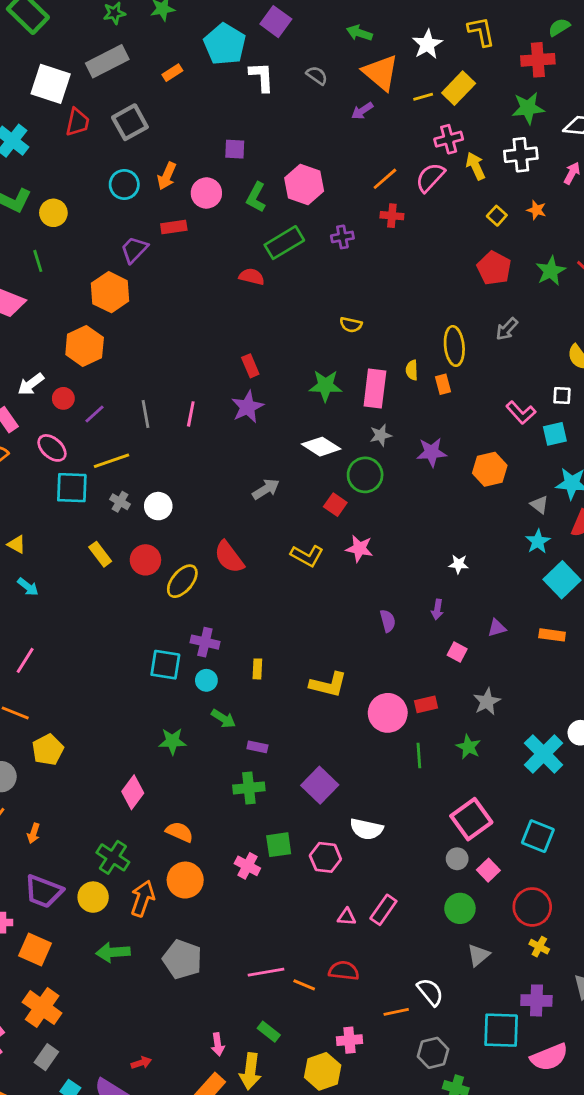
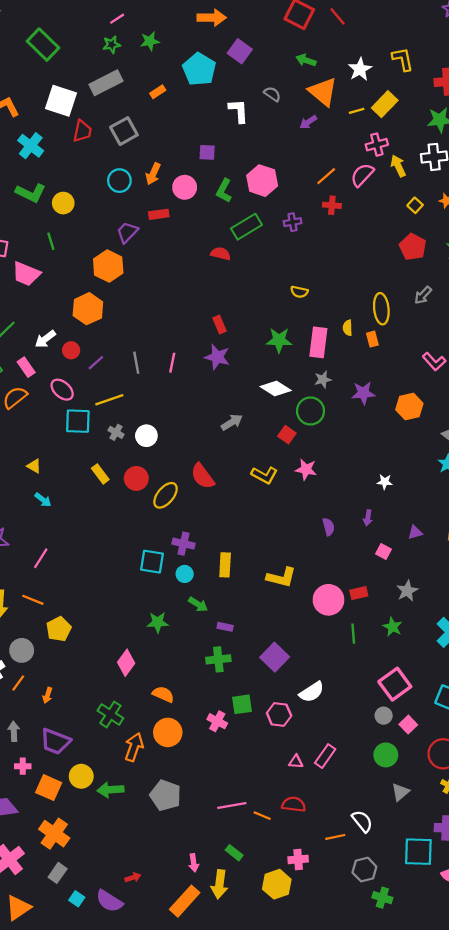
white L-shape: (262, 77) -> (239, 111), moved
purple star: (247, 407) -> (217, 357), turned -30
yellow rectangle: (257, 669) -> (225, 565), size x1.5
white semicircle: (366, 829) -> (312, 692), turned -45
yellow circle: (93, 897) -> (81, 776), moved

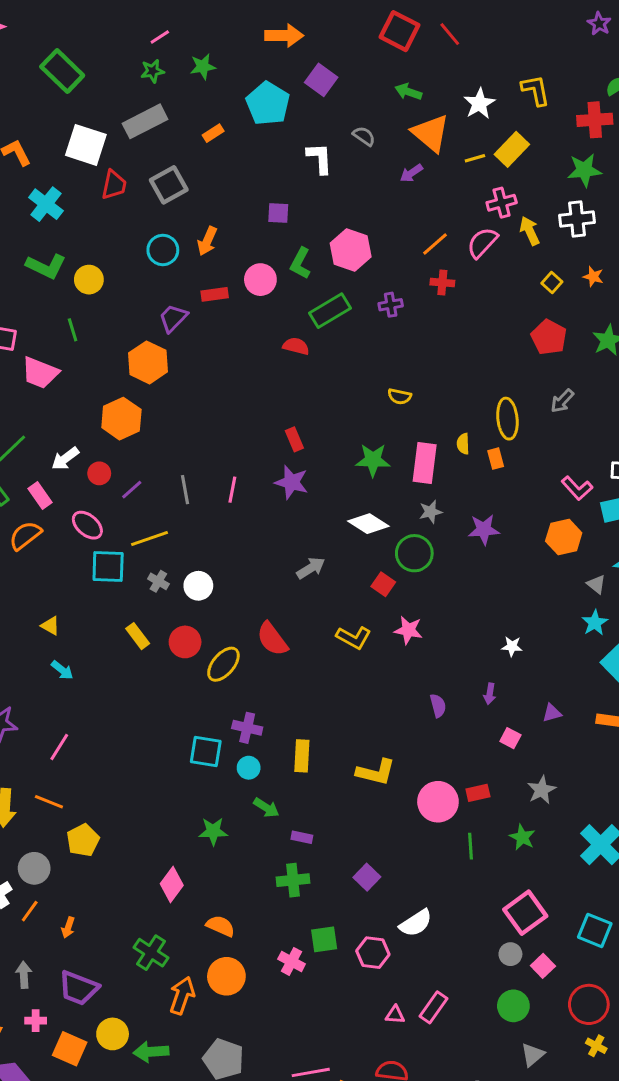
pink circle: (185, 187) -> (260, 280), moved
orange hexagon: (409, 406) -> (564, 537), moved
purple square: (275, 657) -> (367, 877), size x0.7

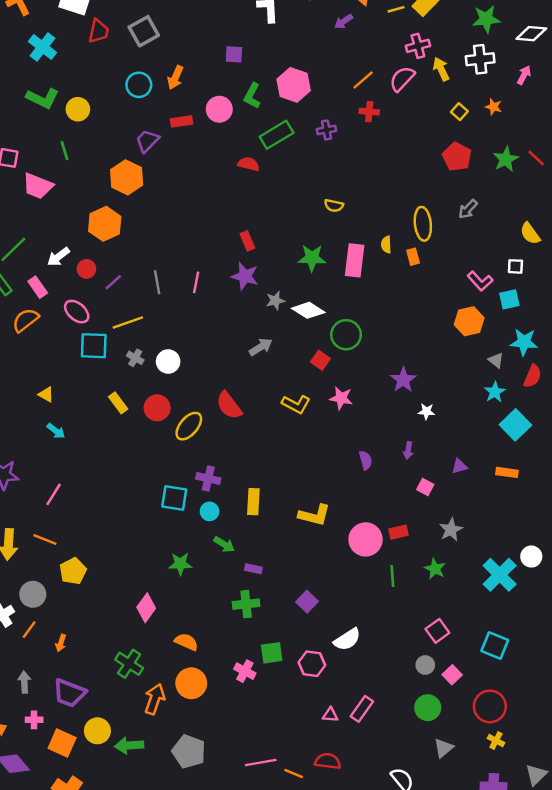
gray star: (431, 512) -> (275, 301), moved
purple star: (484, 530) -> (403, 380), moved, turned -30
pink square: (525, 913) -> (437, 631), size x0.7

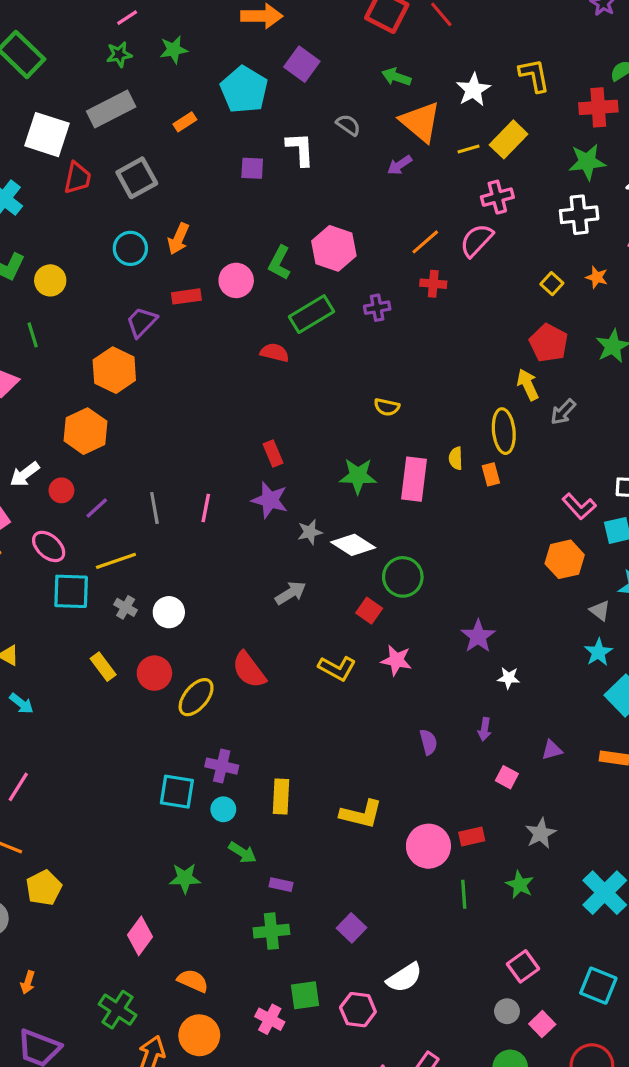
purple square: (234, 54) -> (252, 168), moved
yellow arrow: (441, 69) -> (528, 385), moved

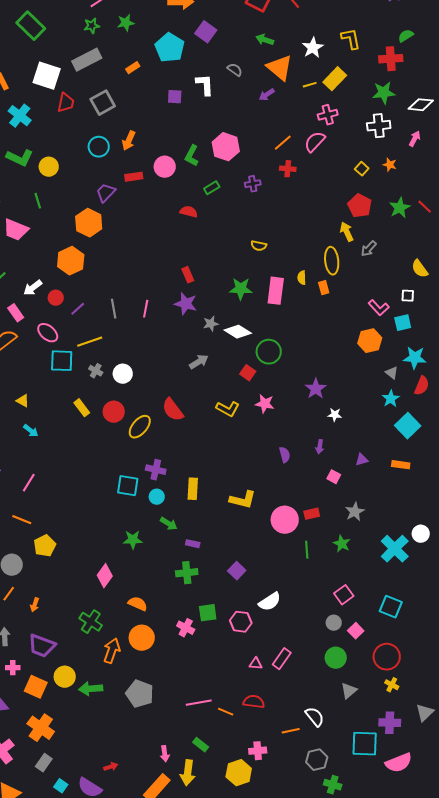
green rectangle: (311, 314) -> (212, 188), size x0.6

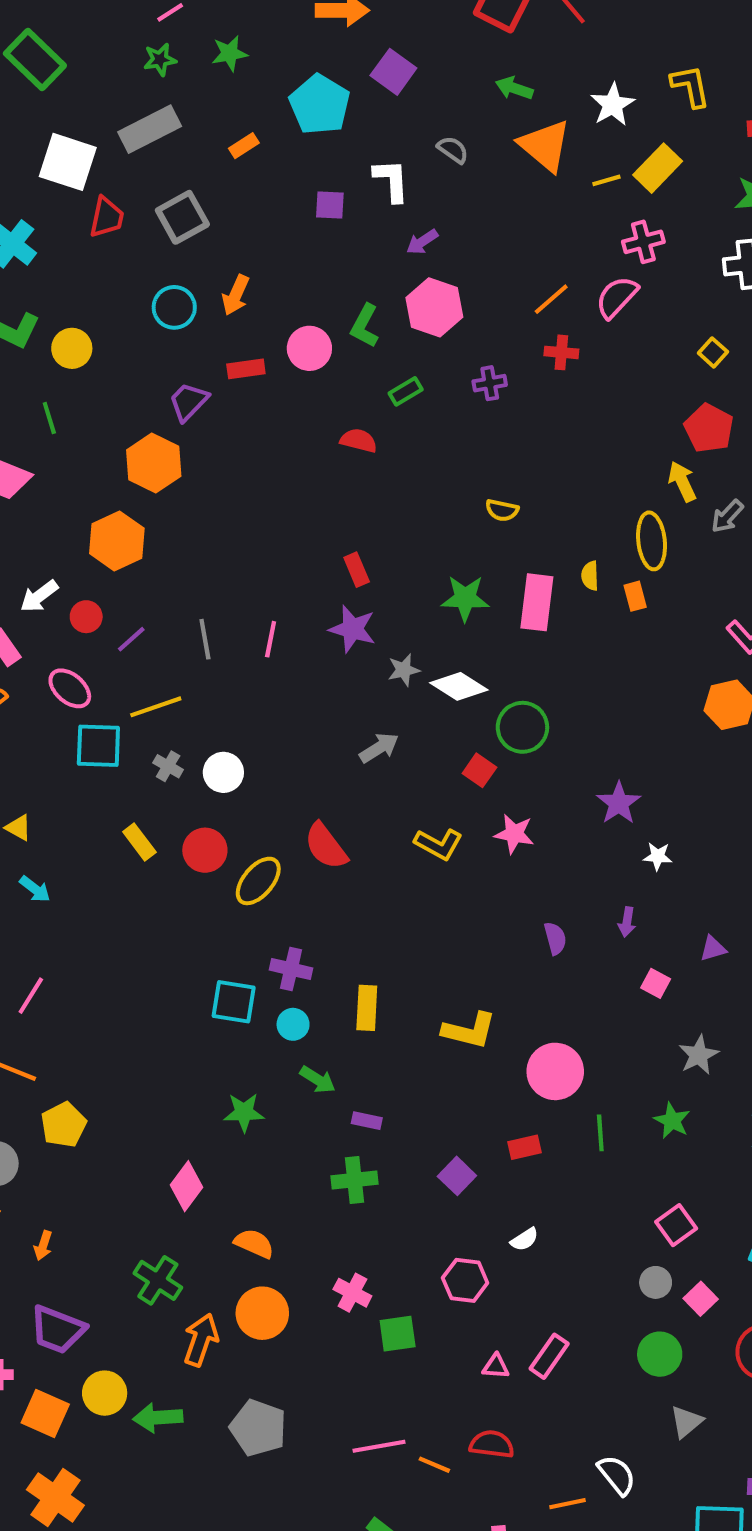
purple arrow: (267, 95) -> (422, 242), moved
red rectangle: (312, 514) -> (525, 1147), moved
white semicircle: (270, 602) -> (525, 1239), size x0.6
green square: (208, 613) -> (398, 1334), moved

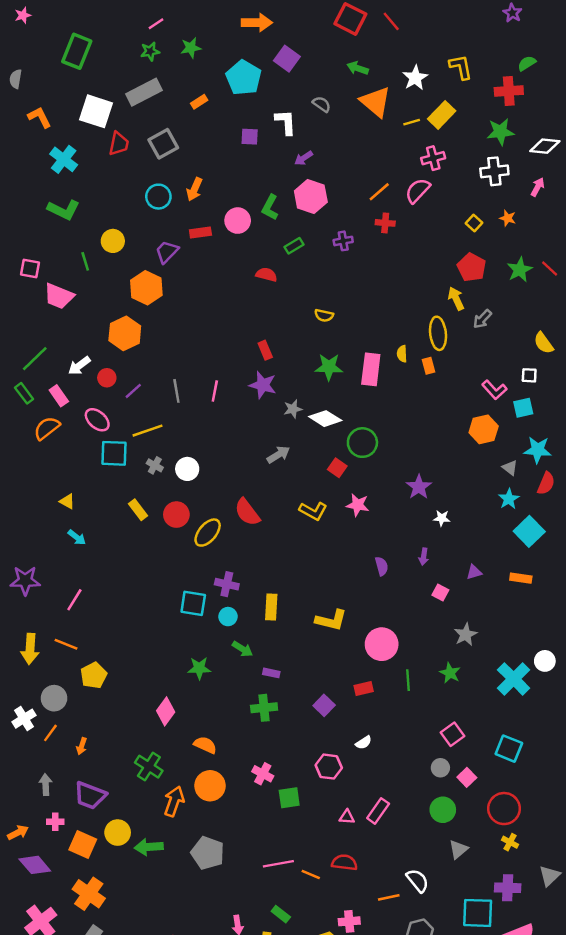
green rectangle: (35, 60) -> (77, 51), turned 68
yellow circle: (72, 348) -> (113, 241), moved
yellow semicircle: (502, 510) -> (324, 315), moved

